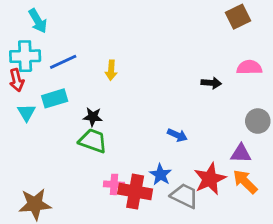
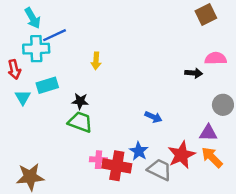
cyan cross: (25, 56) -> (36, 49), moved
blue line: (63, 62) -> (55, 35), moved
black arrow: (211, 83) -> (194, 73), moved

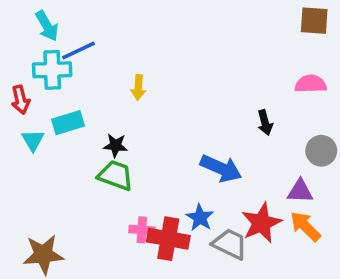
brown square: (206, 14) -> (314, 21), moved, turned 30
black arrow: (194, 73) -> (265, 123), moved, turned 70
blue arrow: (153, 117) -> (221, 168), size x1.6

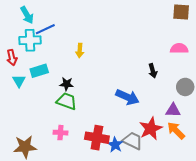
blue star: (200, 218) -> (115, 145), moved
pink cross: (142, 230) -> (60, 133), moved

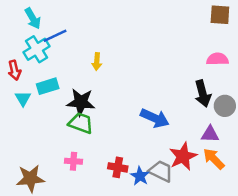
cyan cross: (30, 40) -> (37, 49), turned -30
black arrow: (153, 71) -> (203, 94), moved, size x1.5
black star: (67, 84) -> (81, 102), size x1.6
red cross: (97, 138) -> (118, 167), size x0.7

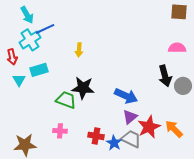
black star: (81, 102) -> (83, 88), moved
purple triangle: (210, 134) -> (130, 117), moved, turned -42

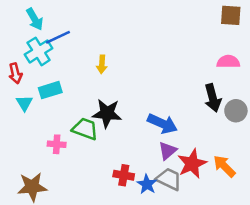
pink cross: (60, 131) -> (57, 144), moved

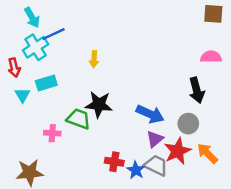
gray circle: (236, 111) -> (188, 124), moved

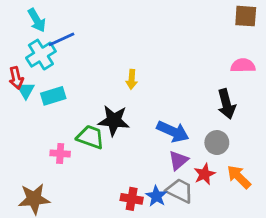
yellow arrow: (94, 59) -> (132, 79), moved
cyan triangle: (22, 95) -> (26, 90), moved
red star: (178, 151) -> (204, 174), size x0.7
red cross: (114, 162) -> (132, 199), moved

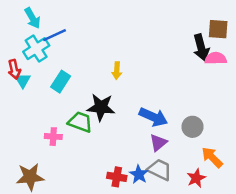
brown square: (246, 16) -> (218, 29), moved
cyan rectangle: (53, 96) -> (61, 82), moved, turned -40
black arrow: (226, 104) -> (201, 47), moved
red star: (204, 174) -> (196, 178), moved

